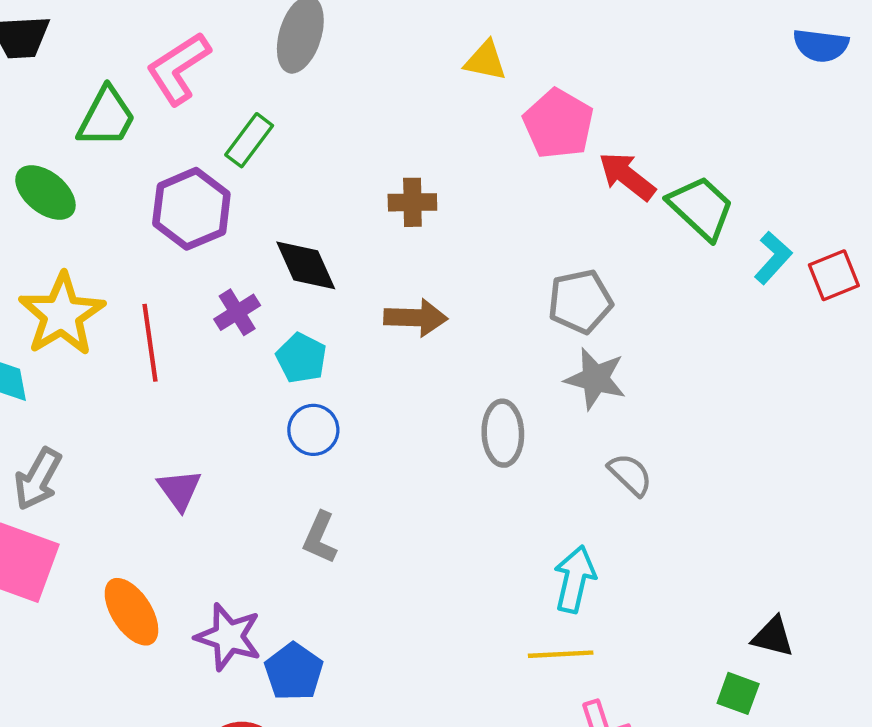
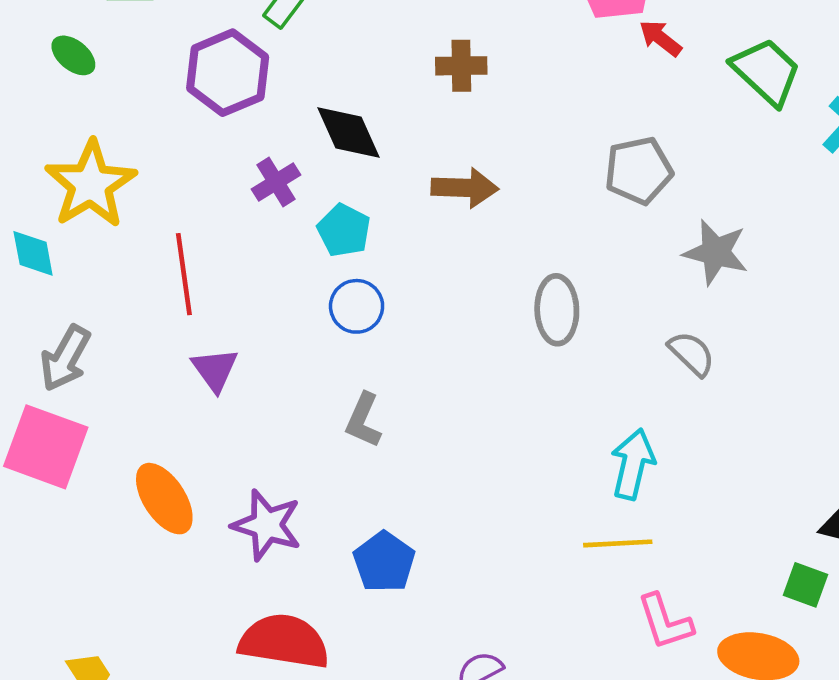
red arrow: (627, 176) -> (660, 38), moved, size x0.7
green ellipse: (45, 192) -> (73, 55), size x0.7
red line: (150, 343) -> (184, 274), moved
gray star: (595, 379) -> (716, 252), moved
blue pentagon: (294, 672) -> (384, 562), moved

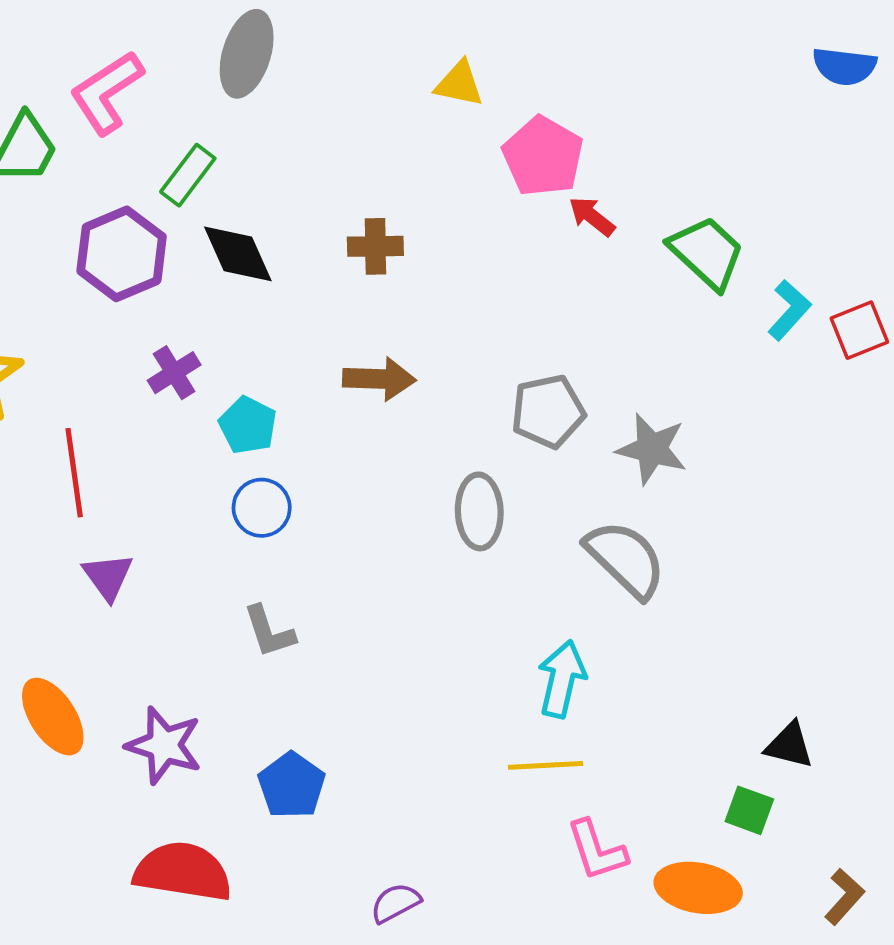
black diamond: (348, 133) -> (238, 254), moved
gray pentagon: (639, 171) -> (548, 411), moved
gray semicircle: (692, 354) -> (626, 559), size x1.6
gray L-shape: (363, 420) -> (269, 632), turned -42

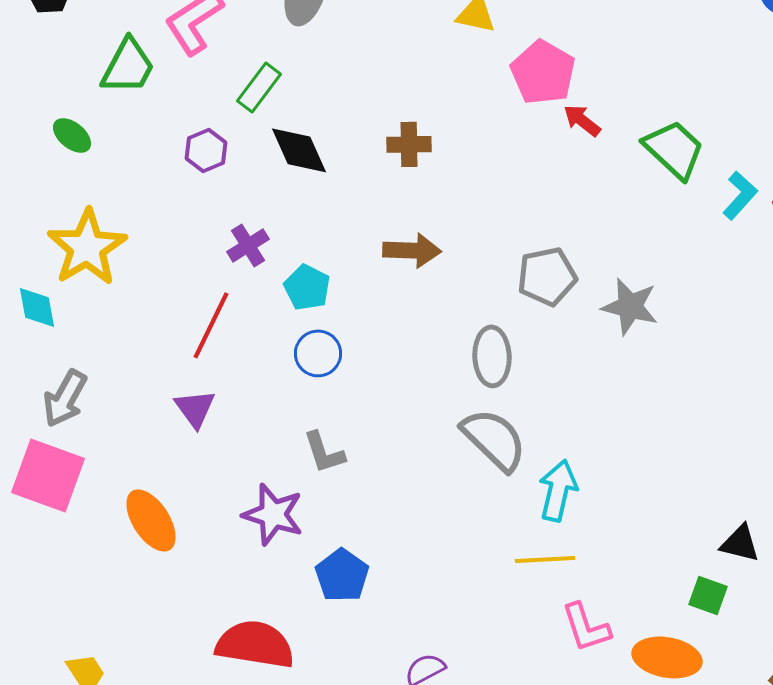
purple hexagon: (122, 254) -> (206, 150), size x0.6
red line: (74, 473) -> (211, 325), moved, turned 34
gray semicircle: (626, 559) -> (494, 439), moved
purple star: (164, 745) -> (273, 514), moved

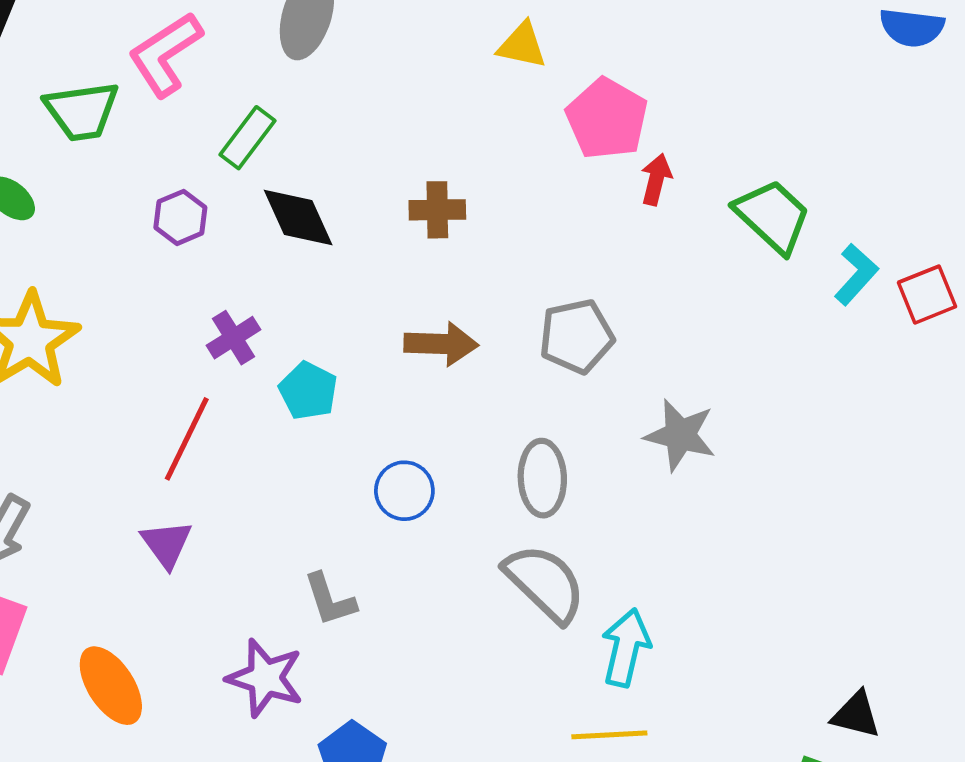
green trapezoid: (128, 66) -> (82, 111), turned 54
red arrow: (582, 120) -> (656, 179), turned 66
gray pentagon: (547, 276) -> (576, 336), moved
gray star: (630, 306) -> (680, 435), moved
blue circle: (318, 353) -> (404, 491), moved

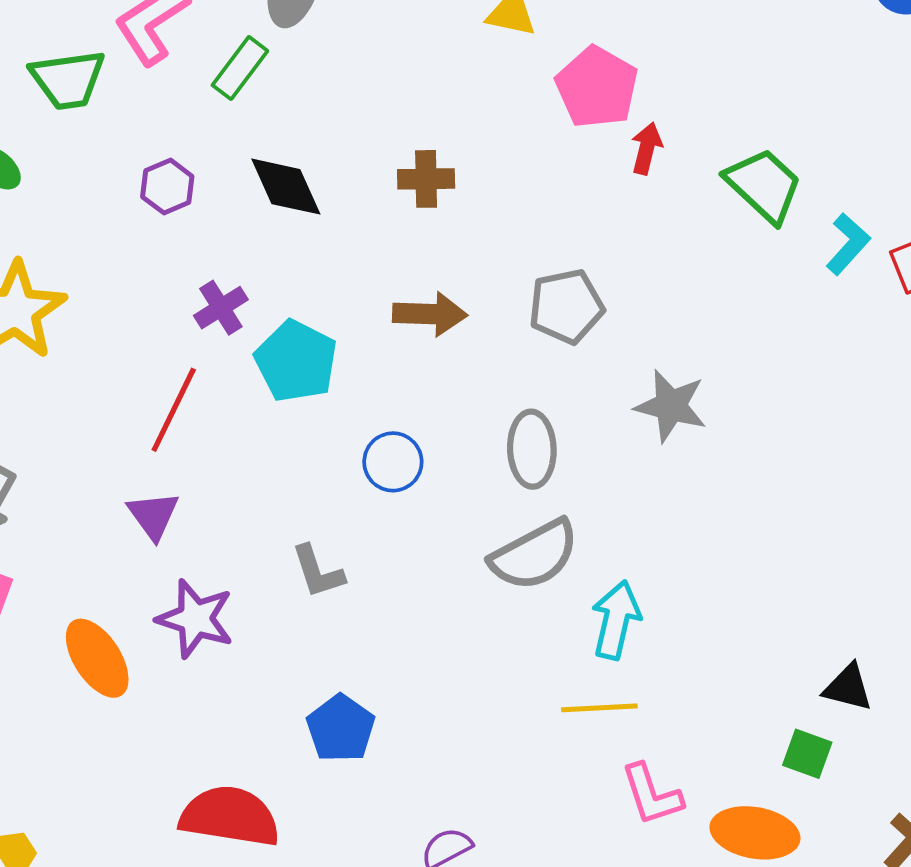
green rectangle: (247, 138) -> (240, 68), moved
cyan pentagon: (308, 391) -> (296, 361), size x1.4
gray semicircle: (545, 583) -> (534, 555), turned 108
purple star: (265, 678) -> (195, 619), moved

